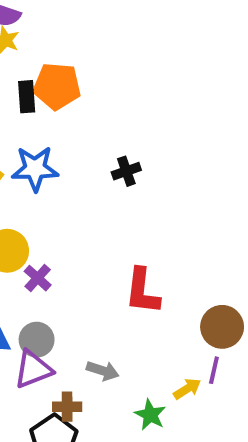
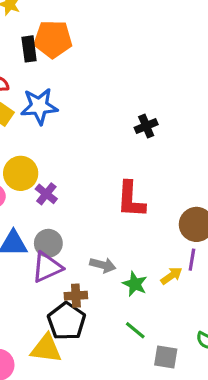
black cross: (126, 171) -> (146, 126), moved
green star: (150, 415) -> (135, 284), moved

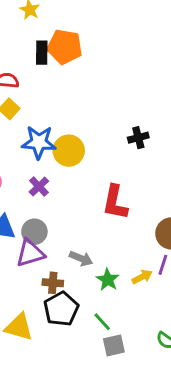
blue star: (39, 106) -> (39, 142), moved
yellow circle: (21, 173) -> (69, 151), moved
black pentagon: (67, 321) -> (61, 309), moved
gray square: (166, 357) -> (114, 345), moved, turned -30

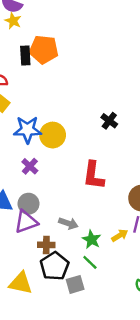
black cross: (138, 138) -> (109, 121), turned -35
green line: (102, 322) -> (90, 262), moved
gray square: (114, 345) -> (75, 284), moved

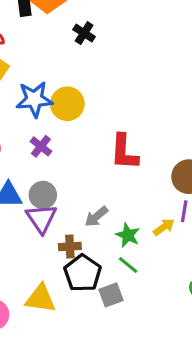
black cross: (109, 121) -> (84, 33), moved
purple triangle: (26, 222) -> (41, 219), turned -40
gray arrow: (68, 223) -> (96, 217), turned 126

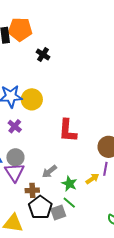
gray square: (111, 295) -> (58, 213), moved

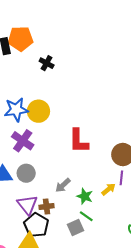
purple cross: (15, 126) -> (23, 141), size x1.5
purple triangle: (14, 172) -> (27, 205), moved
black pentagon: (40, 207) -> (36, 225), moved

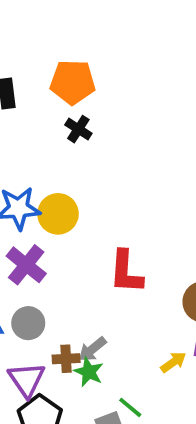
orange pentagon: (20, 39) -> (73, 82), moved
green star: (85, 196) -> (89, 372), moved
brown cross: (47, 206) -> (66, 359), moved

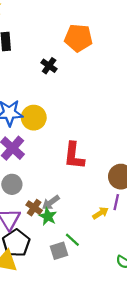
orange pentagon: (73, 82) -> (78, 38), moved
brown cross: (66, 359) -> (34, 208), turned 35

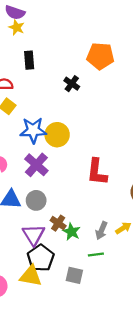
gray arrow: (51, 203) -> (101, 231), moved, turned -30
green line: (72, 240) -> (96, 254), turned -49
gray square: (59, 251) -> (74, 275), moved, turned 30

